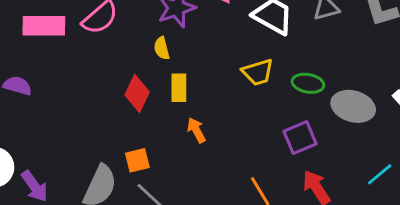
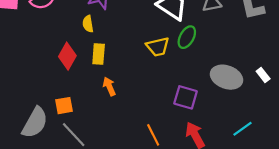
green ellipse: (308, 83) -> (187, 37), moved, turned -75
purple square: (300, 138) -> (186, 97), turned 35

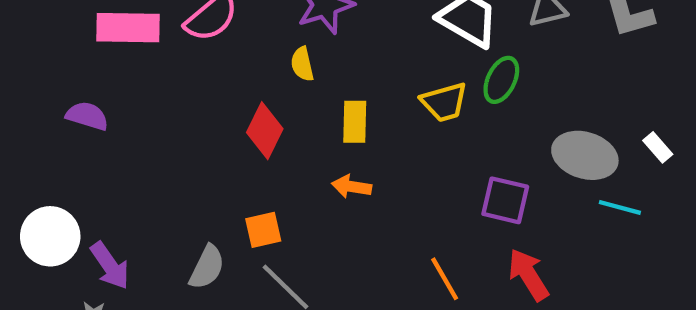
yellow rectangle: (99, 54) -> (355, 122), moved
orange arrow: (109, 86) -> (352, 187), turned -54
gray semicircle: (35, 123) -> (207, 267), size x0.7
cyan line: (242, 129) -> (620, 207), moved, turned 54

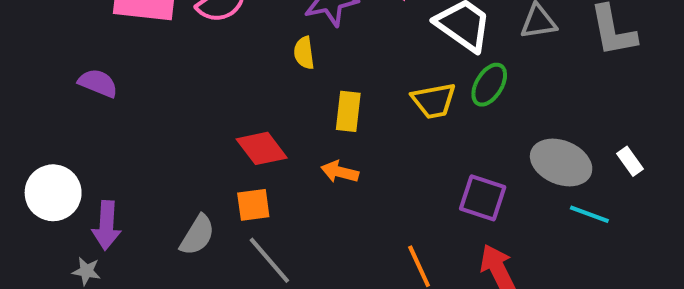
red diamond: (265, 131) -> (262, 148), moved, turned -69
purple arrow: (110, 266) -> (107, 225), turned 33

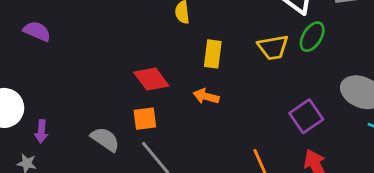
purple square: (483, 198) -> (306, 116), turned 36
purple arrow: (107, 225) -> (41, 131), size x0.7
gray semicircle: (197, 235) -> (105, 139), turned -88

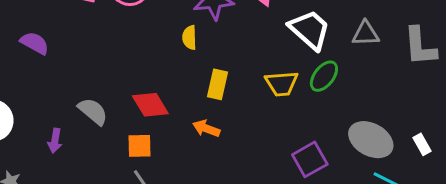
purple arrow: (41, 131) -> (55, 141), moved
gray semicircle: (105, 139) -> (93, 111), moved

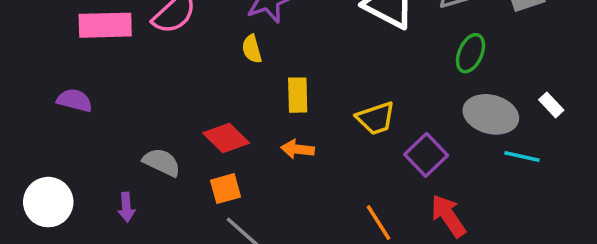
green ellipse: (324, 76) -> (470, 53), moved
yellow trapezoid: (282, 83) -> (376, 118), moved

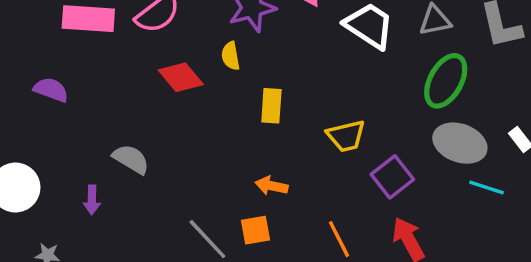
green ellipse: (470, 53) -> (446, 81), size x1.4
red diamond: (226, 138) -> (181, 77), moved
orange arrow: (298, 149) -> (271, 186), moved
orange square: (226, 189) -> (255, 230), moved

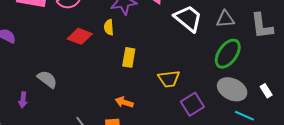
red diamond: (181, 77) -> (80, 36), turned -35

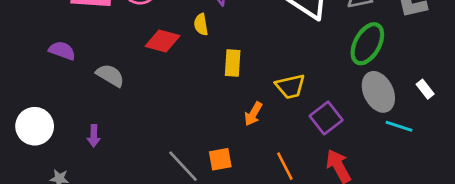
gray semicircle: (47, 79) -> (110, 75), moved
gray ellipse: (232, 89) -> (378, 92), turned 44
orange arrow: (124, 102) -> (253, 114), moved, turned -72

